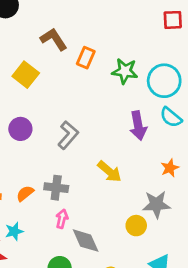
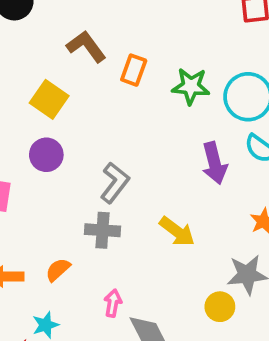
purple circle: (20, 129) -> (46, 155), moved
gray cross: (56, 188) -> (102, 230), moved

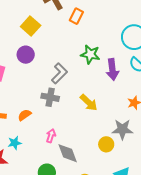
green star: (191, 86) -> (90, 54), moved

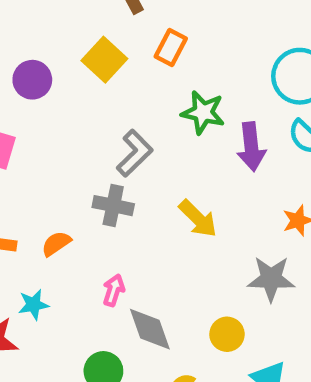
orange rectangle: (76, 16) -> (171, 47), moved
yellow square: (31, 26) -> (104, 60), moved
purple circle: (26, 55) -> (32, 80), moved
yellow circle: (106, 144) -> (227, 334), moved

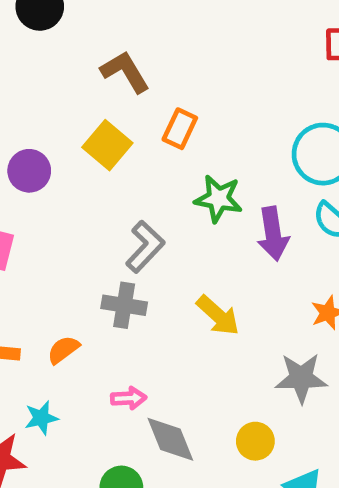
pink arrow: (114, 290) -> (129, 398), turned 72

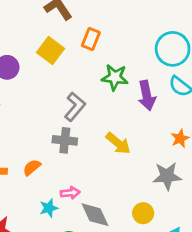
cyan star: (41, 418) -> (49, 208), moved

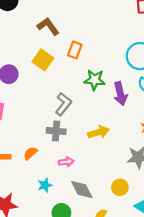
yellow arrow: (118, 143) -> (99, 132), turned -54
pink arrow: (70, 193) -> (66, 162), moved

